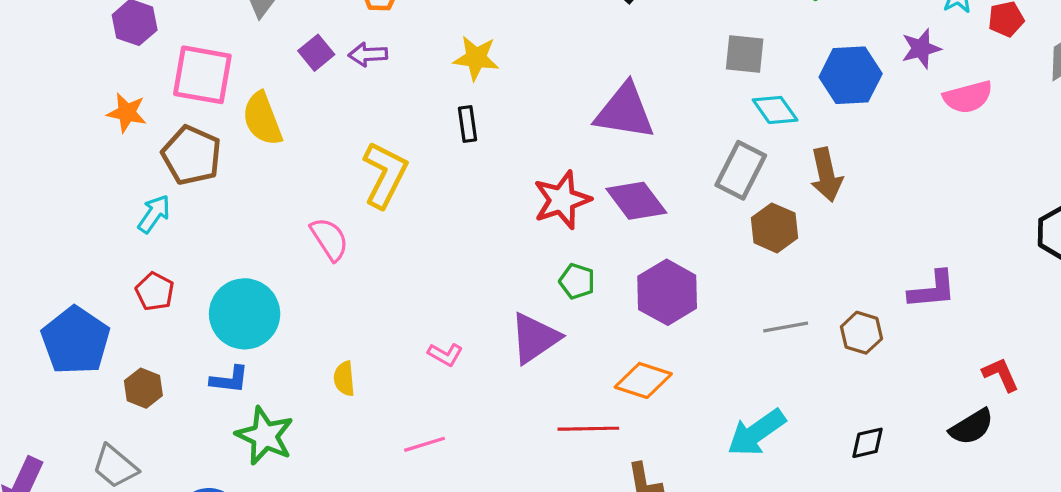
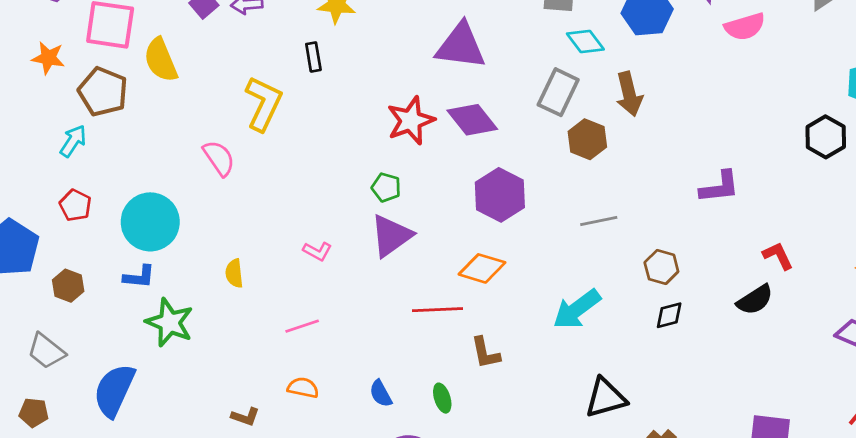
black rectangle: (467, 124) -> (313, 57), moved
green pentagon: (577, 281) -> (386, 187), moved
brown hexagon: (861, 333) -> (661, 267), moved

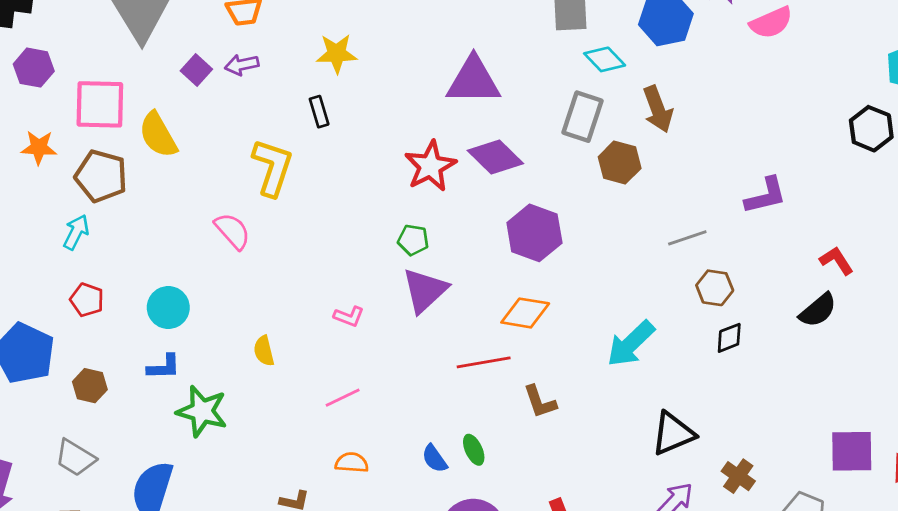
gray line: (599, 221) -> (687, 238), moved
cyan circle: (150, 222) -> (168, 307), size x0.7
green ellipse: (442, 398) -> (474, 450), moved

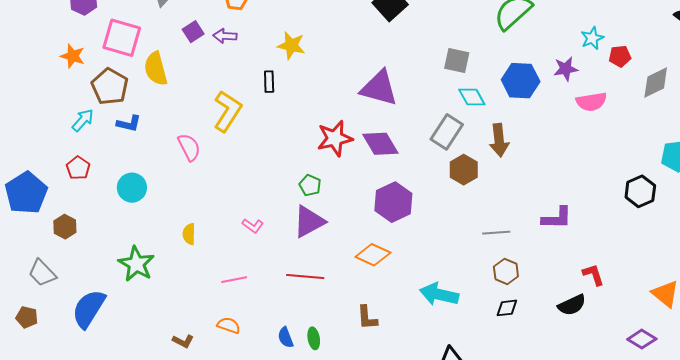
cyan arrow: (631, 344) -> (439, 294), turned 42
red line: (484, 362) -> (305, 277), moved
blue L-shape: (164, 367) -> (129, 124), moved

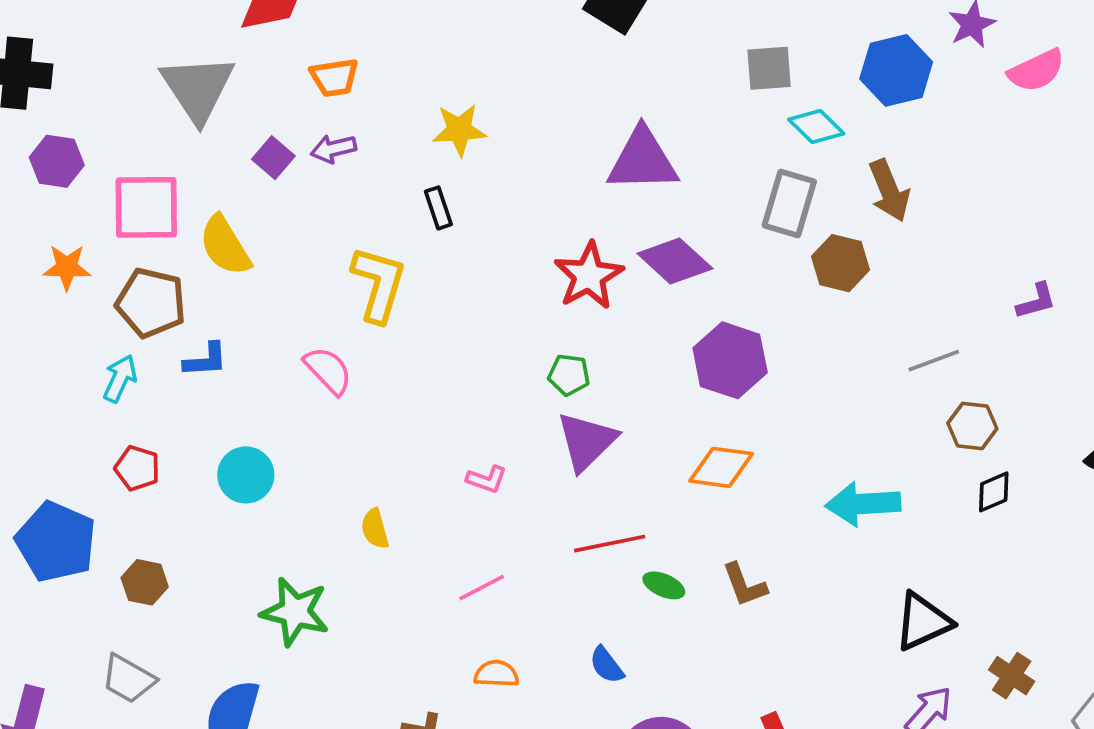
purple L-shape: (557, 218) -> (1036, 301), size x0.7
green ellipse: (314, 338) -> (664, 585), moved, turned -40

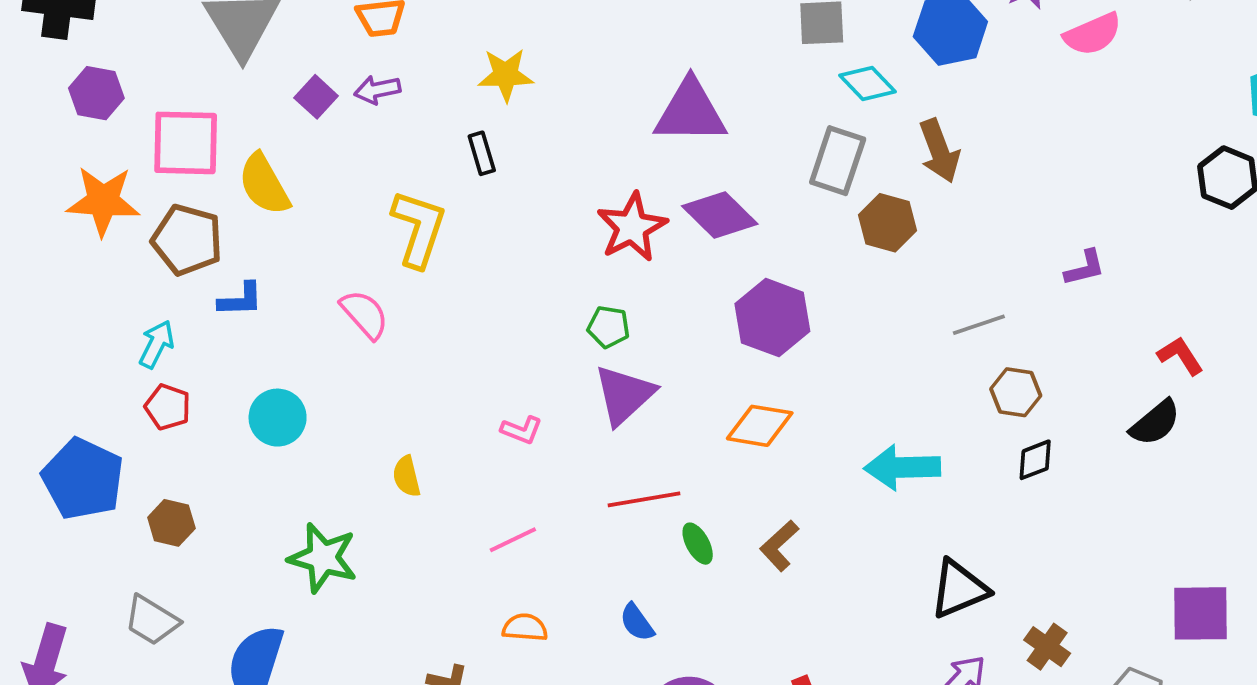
orange star: (67, 267) -> (103, 201), size x1.5
cyan arrow: (120, 379) -> (157, 344), moved
green ellipse: (664, 585) -> (698, 544), turned 36
brown L-shape: (744, 585) -> (779, 546), turned 66

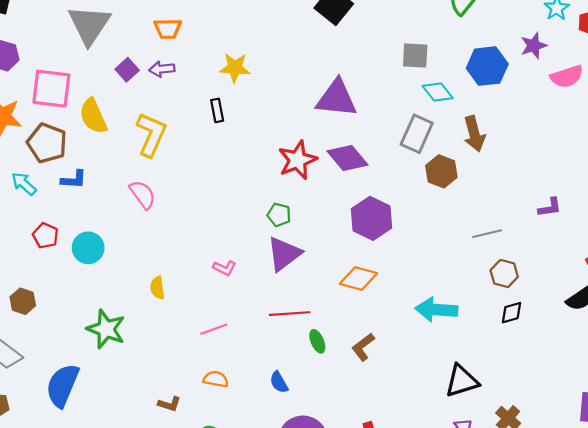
yellow L-shape: (419, 229) -> (151, 135), moved
cyan arrow: (157, 344) -> (24, 184), moved, turned -80
red pentagon: (168, 407) -> (45, 236), moved

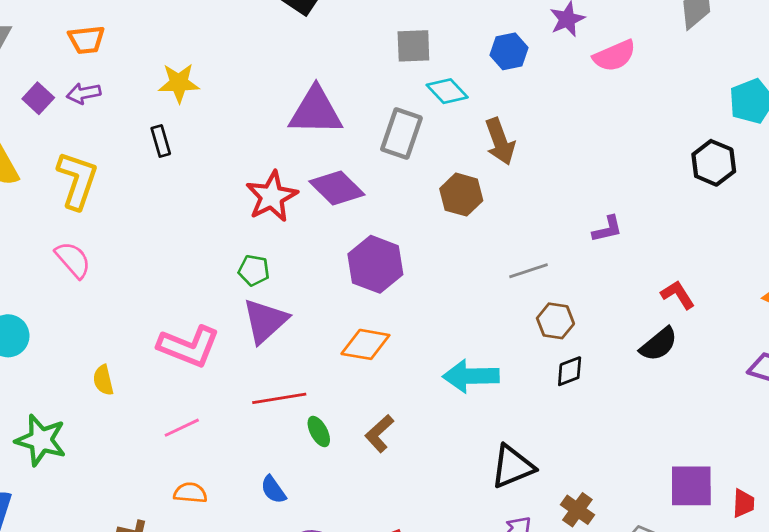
blue hexagon: (487, 66) -> (509, 51), size x0.7
gray rectangle: (417, 134) -> (401, 134), moved
pink L-shape: (225, 268) -> (189, 346), size x2.0

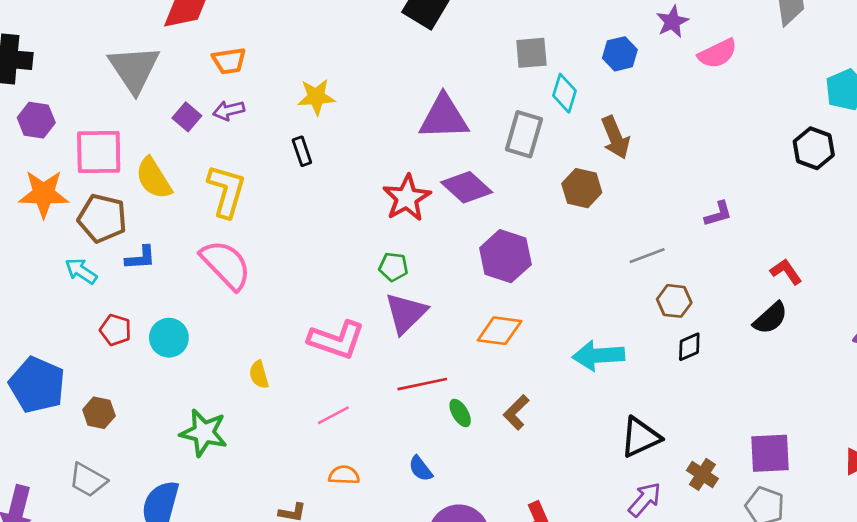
cyan diamond: (447, 91) -> (564, 93), turned 63
pink semicircle: (73, 260) -> (226, 265), size x1.5
purple square: (691, 486) -> (770, 453), moved

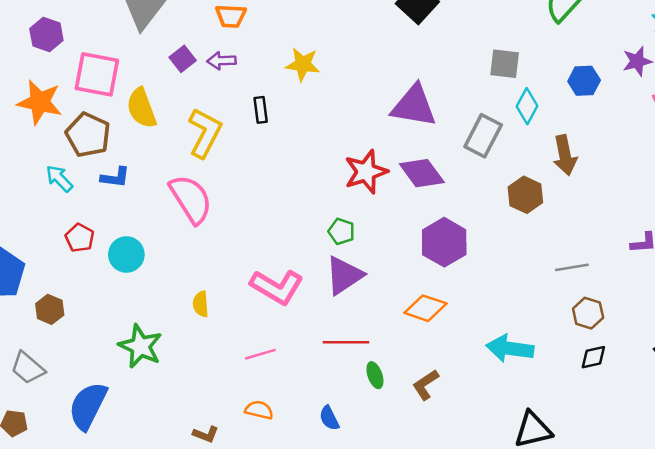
black rectangle: (302, 151) -> (261, 110), moved

